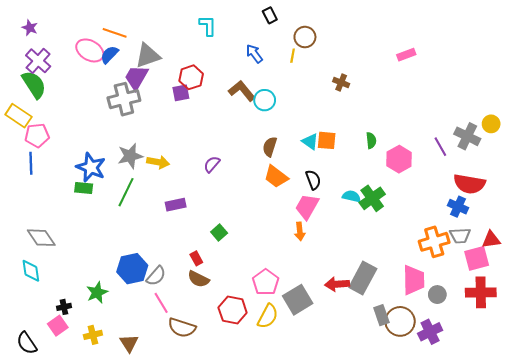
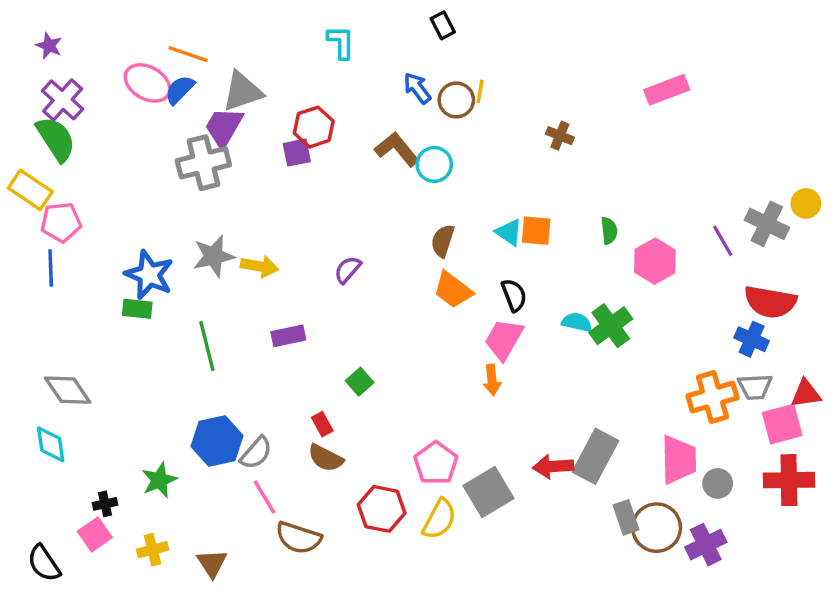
brown circle: (305, 37) -> (456, 100), moved
pink rectangle: (406, 55) -> (667, 90), size x1.4
green line: (126, 192) -> (207, 346), moved, turned -40

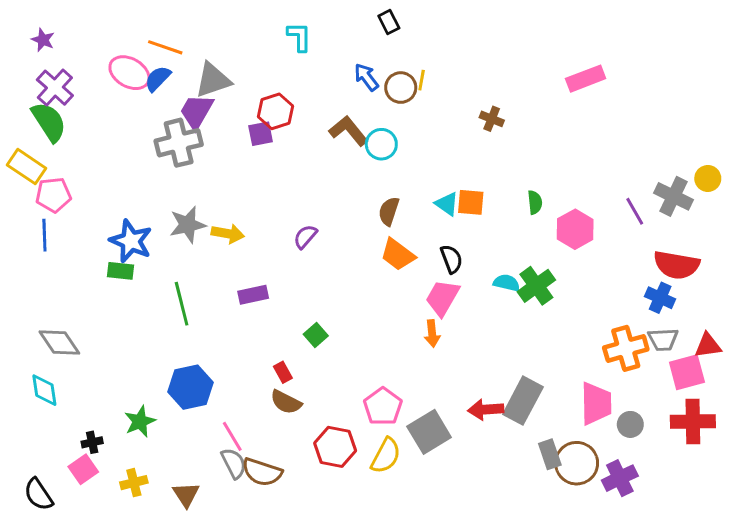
gray semicircle: (256, 453) -> (234, 463), moved, turned -68

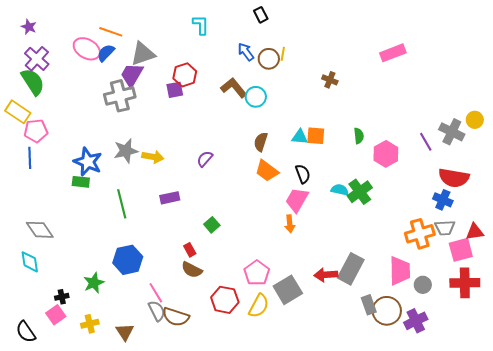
cyan triangle: (447, 204) -> (300, 137), turned -30

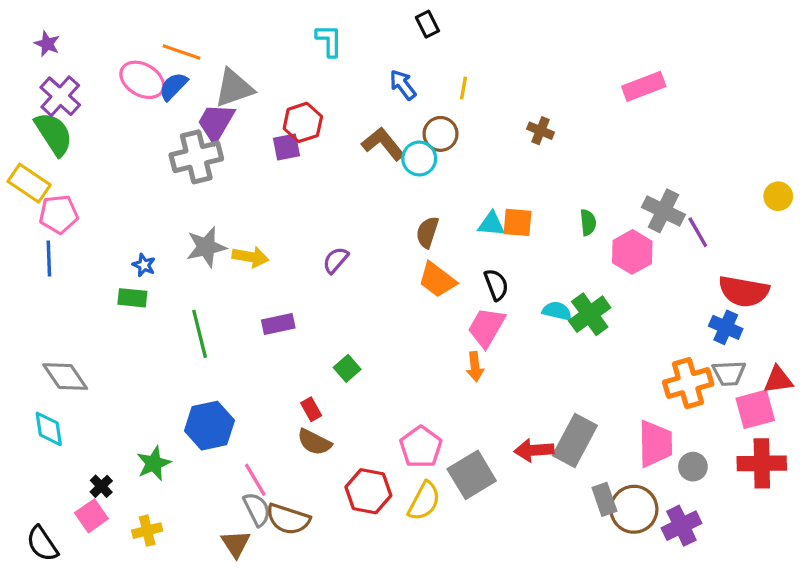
brown circle: (269, 59) -> (441, 134), moved
gray cross: (452, 132) -> (663, 211), moved
blue star: (88, 162) -> (144, 265), size x0.5
black cross: (62, 297) -> (101, 486), turned -32
brown triangle: (125, 332) -> (236, 544), moved

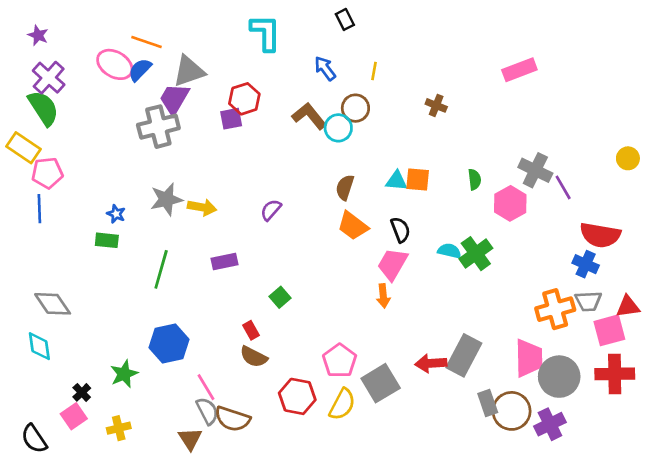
cyan L-shape: (329, 40) -> (266, 33), size x1.4
green line: (200, 334) -> (161, 269), turned 30
gray circle: (693, 467) -> (559, 377), size x1.8

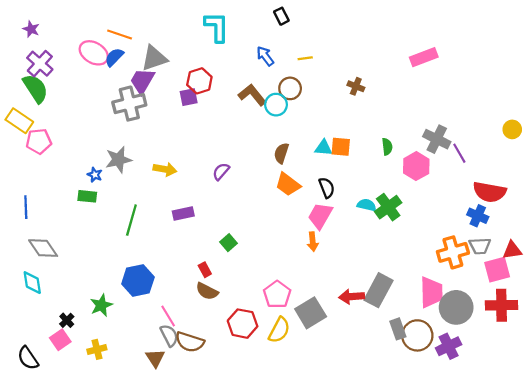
yellow line: (374, 71) -> (305, 58), turned 72
gray star: (166, 199) -> (119, 160), moved
blue line: (39, 209) -> (26, 207), moved

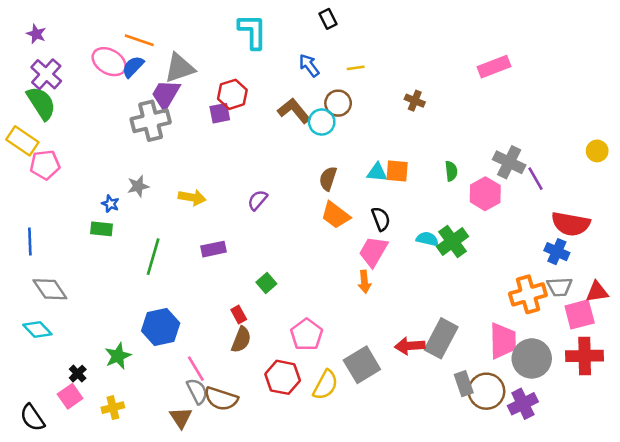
gray star: (119, 160) -> (138, 186), size x0.7
cyan diamond: (32, 283) -> (37, 330), turned -35
brown semicircle: (207, 291) -> (241, 340), turned -95
pink pentagon: (277, 294) -> (307, 335), moved

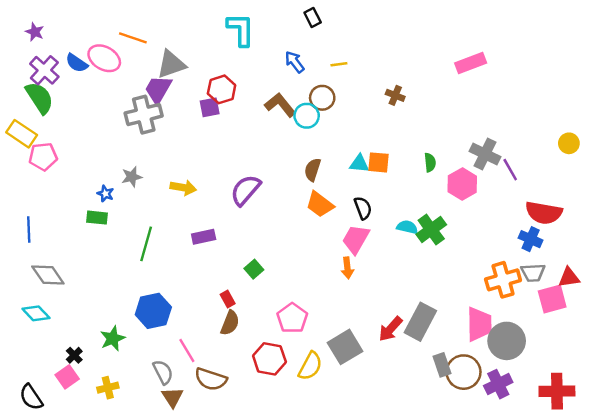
blue semicircle: (133, 67) -> (77, 63), moved, turned -100
purple semicircle: (258, 200) -> (246, 190), size x1.6
red arrow: (410, 346) -> (390, 329), turned -44
red cross: (585, 356) -> (557, 391), moved
gray semicircle: (197, 391) -> (163, 372), moved

